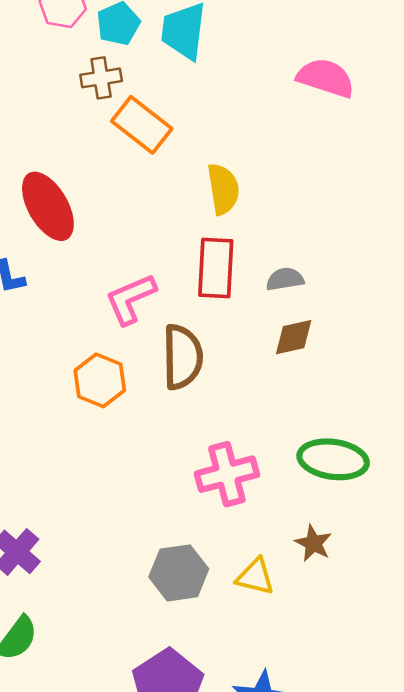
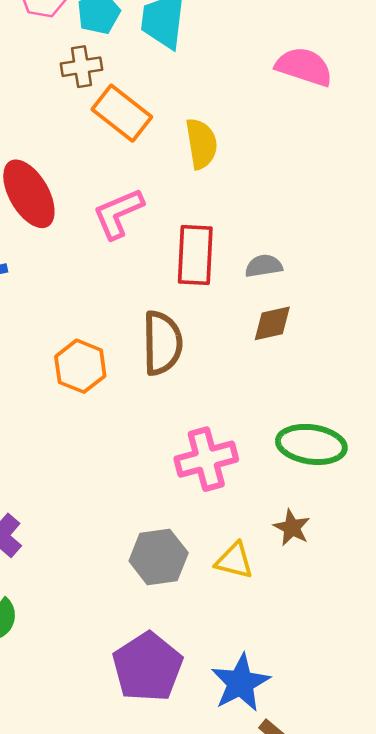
yellow semicircle: (223, 189) -> (201, 144), moved
pink L-shape: (131, 299) -> (118, 213), moved

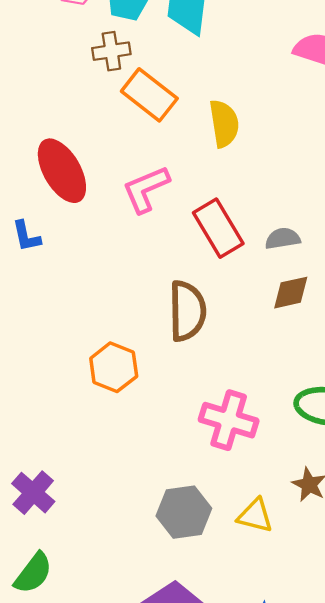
red rectangle: (195, 255) -> (218, 228), turned -34
orange hexagon: (80, 366) -> (114, 367), moved
pink cross: (206, 459) -> (229, 420), turned 32

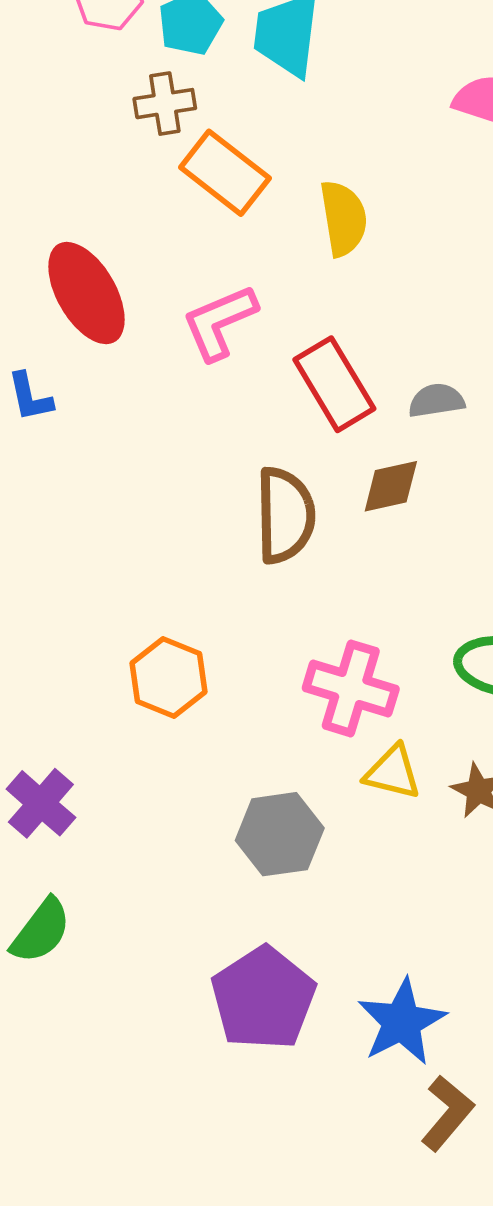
brown diamond: (291, 293) -> (391, 486), moved
orange hexagon: (114, 367) -> (168, 678), moved
yellow triangle: (255, 516) -> (393, 772), moved

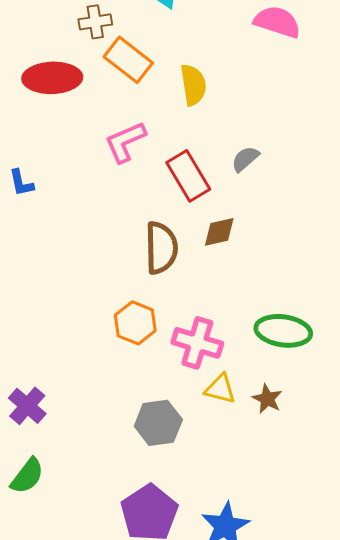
red ellipse: (86, 293) -> (52, 78), moved, turned -62
gray semicircle: (436, 401) -> (245, 159), moved, turned -32
orange hexagon: (168, 678) -> (135, 323), moved

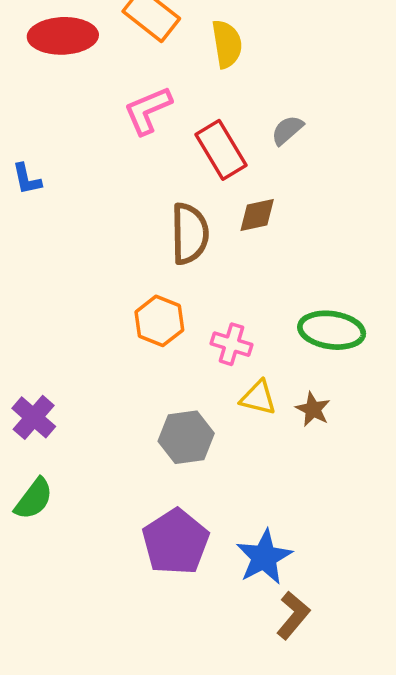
blue L-shape: (21, 183) -> (27, 179), moved
pink cross: (197, 343) -> (231, 344), size x0.7

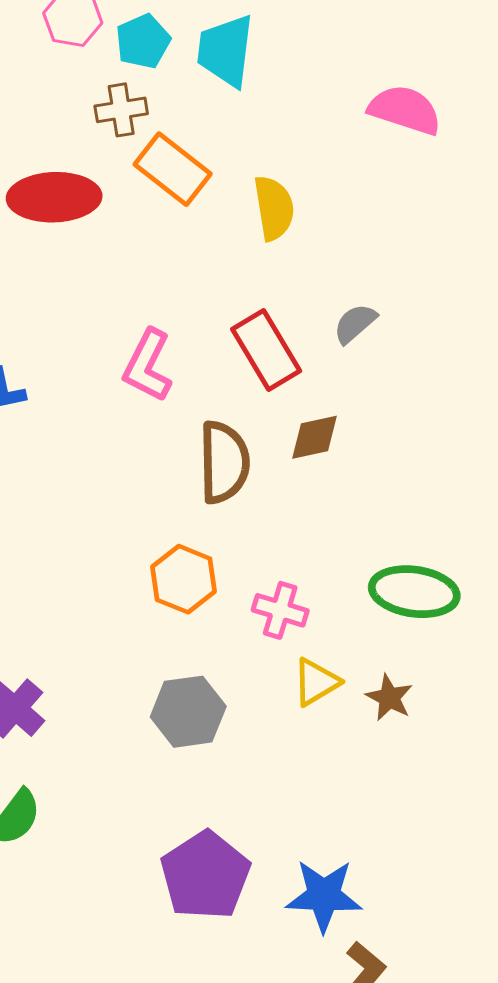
pink L-shape: (148, 110) -> (148, 366), moved, turned -40
yellow triangle: (258, 398) -> (316, 682), turned -45
gray hexagon: (186, 437) -> (188, 712), moved
blue star: (264, 557) -> (324, 896), turned 30

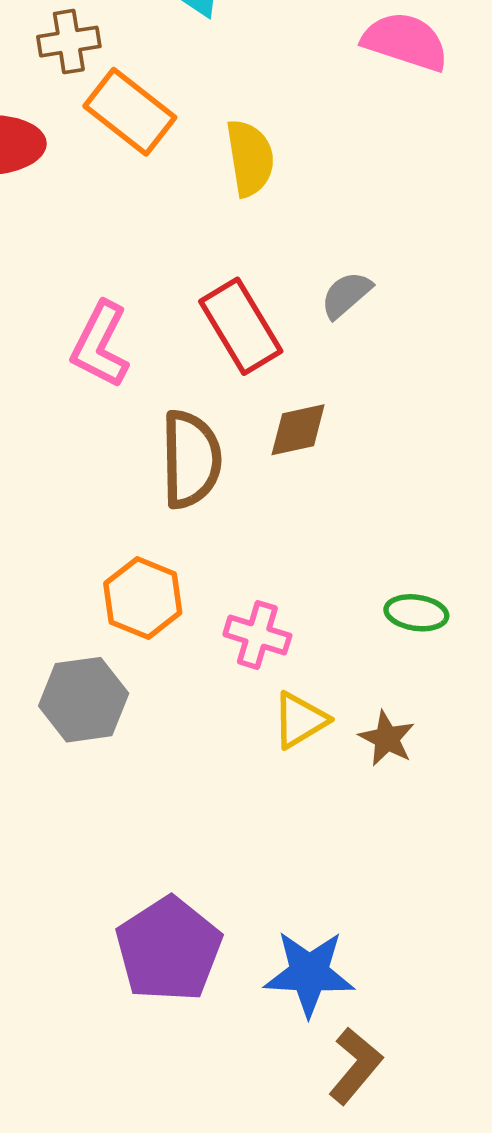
green ellipse: (414, 592) -> (416, 613), size x0.6
gray hexagon: (188, 712) -> (84, 700), moved

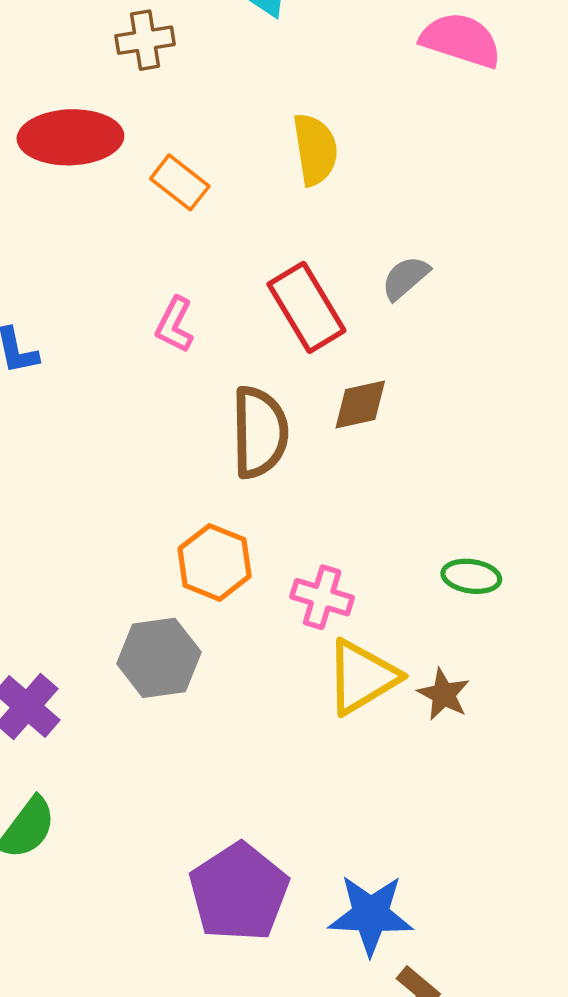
orange rectangle: (130, 112) -> (180, 182), moved, size x0.7
pink L-shape: (100, 345) -> (175, 325), size x0.7
yellow triangle: (300, 720) -> (362, 677), size x1.4

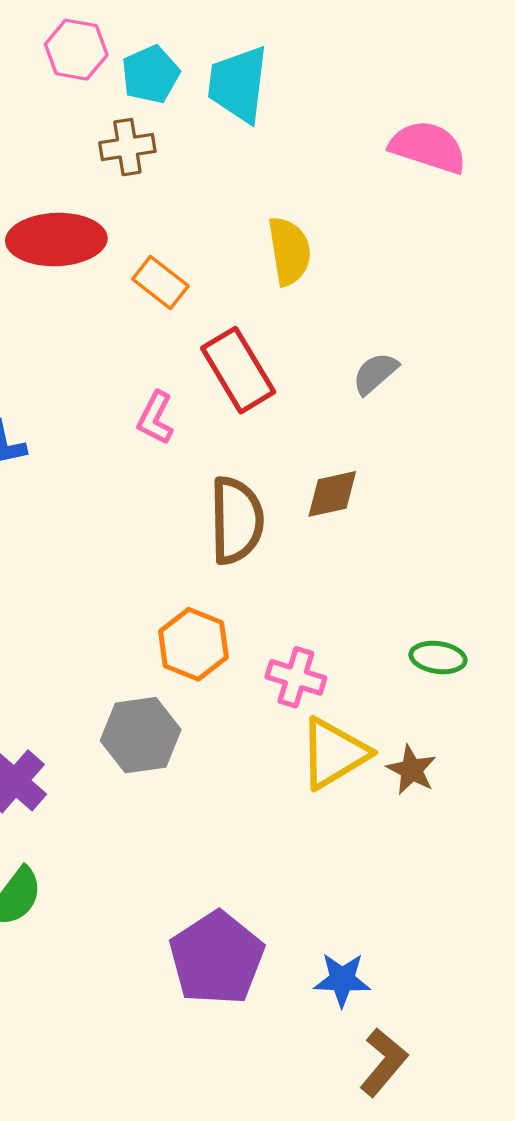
red rectangle: (306, 307) -> (238, 370), moved
blue star: (371, 915) -> (342, 980), size x0.7

